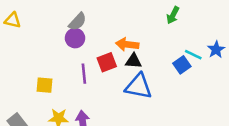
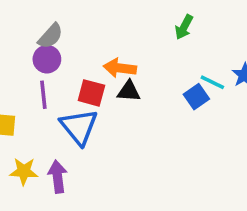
red square: (107, 62) -> (91, 93), turned 36
purple line: (84, 74) -> (43, 95), moved
blue triangle: (139, 86) -> (79, 127), moved, turned 40

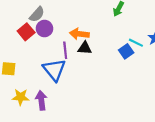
purple circle: (47, 59) -> (45, 29), moved
red square: (91, 93) -> (26, 32), moved, turned 35
purple line: (43, 95) -> (65, 50), moved

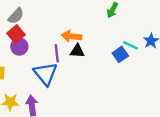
gray semicircle: (37, 14) -> (16, 16), moved
purple circle: (45, 29) -> (19, 46), moved

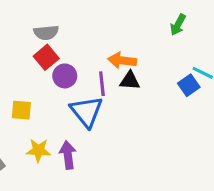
gray semicircle: (16, 16) -> (46, 33), turned 42
purple circle: (19, 46) -> (65, 76), moved

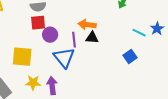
red square: (46, 57) -> (38, 23), turned 35
blue square: (189, 85) -> (130, 57), moved
yellow square: (21, 110) -> (22, 57), size x1.5

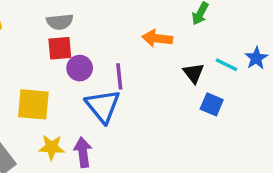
orange arrow: (87, 25) -> (157, 38), moved
black triangle: (92, 38) -> (194, 73), moved, turned 48
blue square: (130, 57) -> (212, 104), turned -32

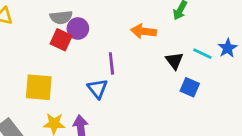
red square: (60, 48) -> (61, 40), turned 30
purple circle: (80, 68) -> (78, 29), moved
blue triangle: (103, 106) -> (97, 89), size x0.7

